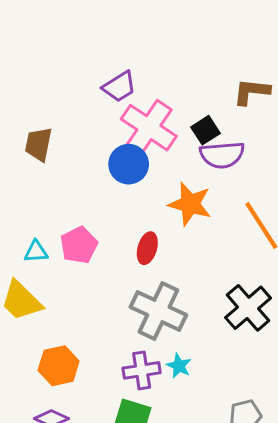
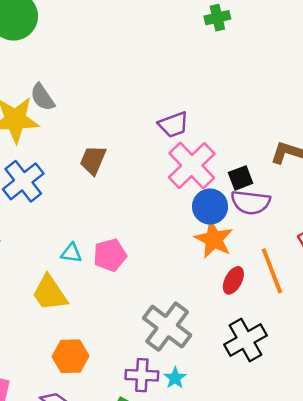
blue circle: (129, 164) -> (210, 207), moved
red ellipse: (147, 248) -> (233, 280), moved

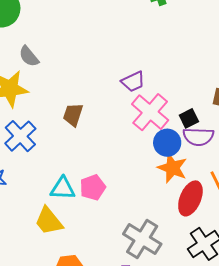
gray semicircle: (42, 97) -> (29, 56), moved
cyan triangle: (71, 253) -> (63, 188), size x1.5
red ellipse: (233, 280) -> (190, 198), size x1.6

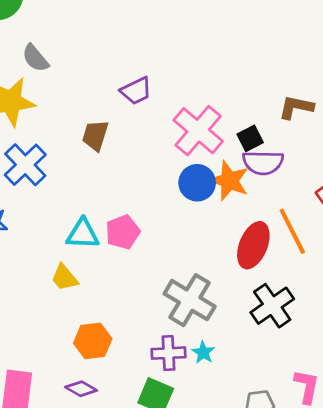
purple trapezoid: (133, 82) -> (136, 91), moved
blue circle: (167, 143) -> (197, 183), moved
orange star: (172, 168) -> (229, 181), moved
yellow trapezoid: (49, 221) -> (64, 278), size x0.7

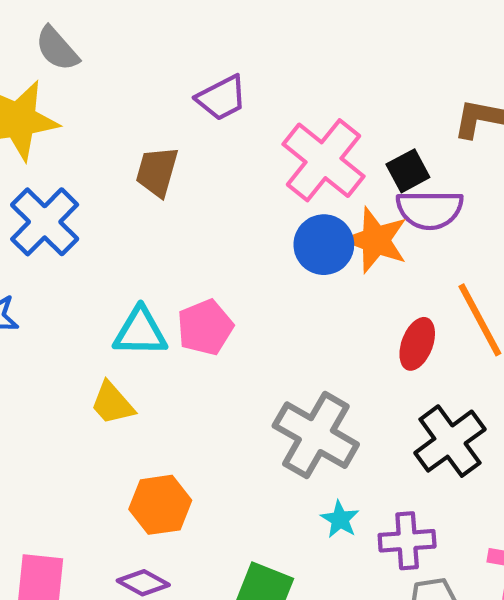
red ellipse: (253, 245) -> (417, 344), size x0.7
purple cross: (169, 353) -> (407, 541), moved

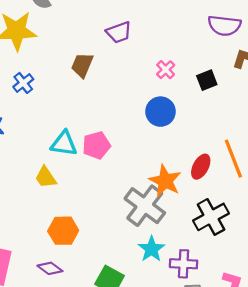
pink cross: (324, 160) -> (166, 70), size x0.5
purple semicircle: (430, 210) -> (224, 26), moved
blue cross: (45, 222) -> (23, 83), size x0.6
orange star: (376, 240) -> (165, 181), moved
cyan star: (340, 519) -> (152, 249), size x1.4

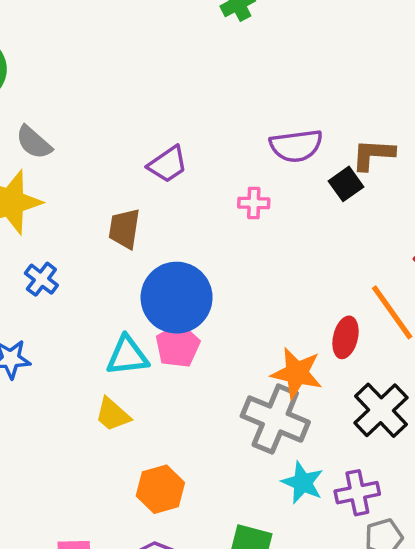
purple semicircle: (224, 26) -> (296, 146), moved
pink cross: (166, 70) -> (254, 203), turned -30
black square: (207, 80) -> (346, 184), moved
blue circle: (161, 112) -> (177, 298), moved, size x1.5

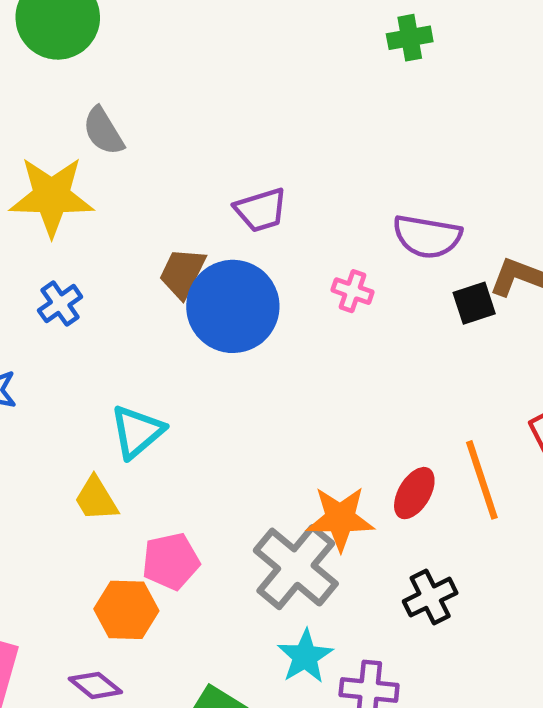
blue circle: (177, 298) -> (233, 306), moved
pink pentagon: (178, 346) -> (171, 561), moved
cyan triangle: (127, 356) -> (137, 432), turned -51
orange star: (297, 373) -> (340, 518), turned -30
black cross: (381, 410) -> (430, 597), size x0.7

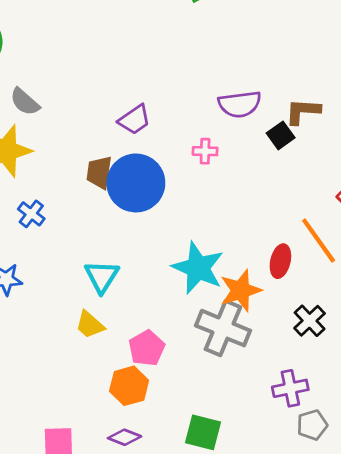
cyan star: (305, 656) -> (198, 268), moved, size x1.5

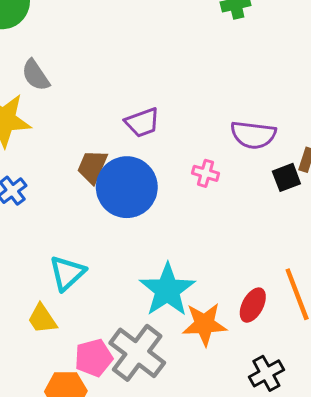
gray cross: (223, 328) -> (137, 353), moved

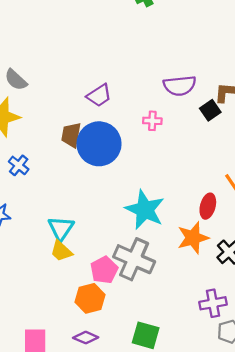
cyan triangle: (67, 273) -> (61, 228), moved
orange star: (204, 324) -> (193, 238), moved

